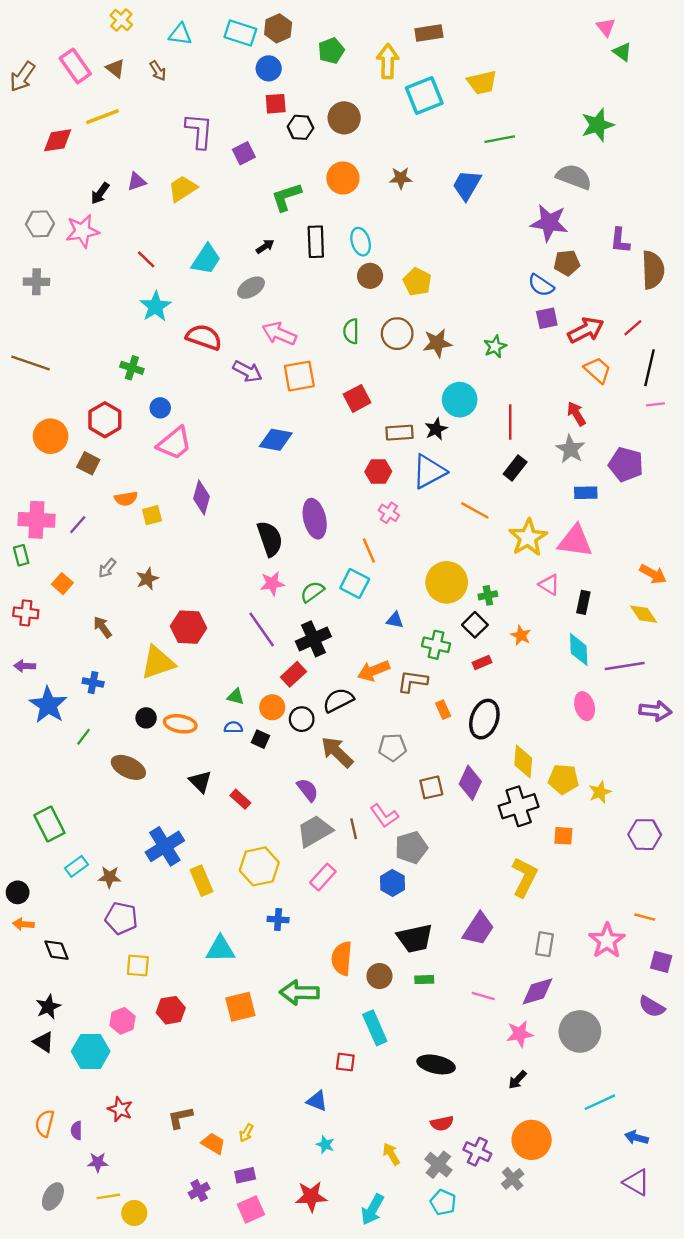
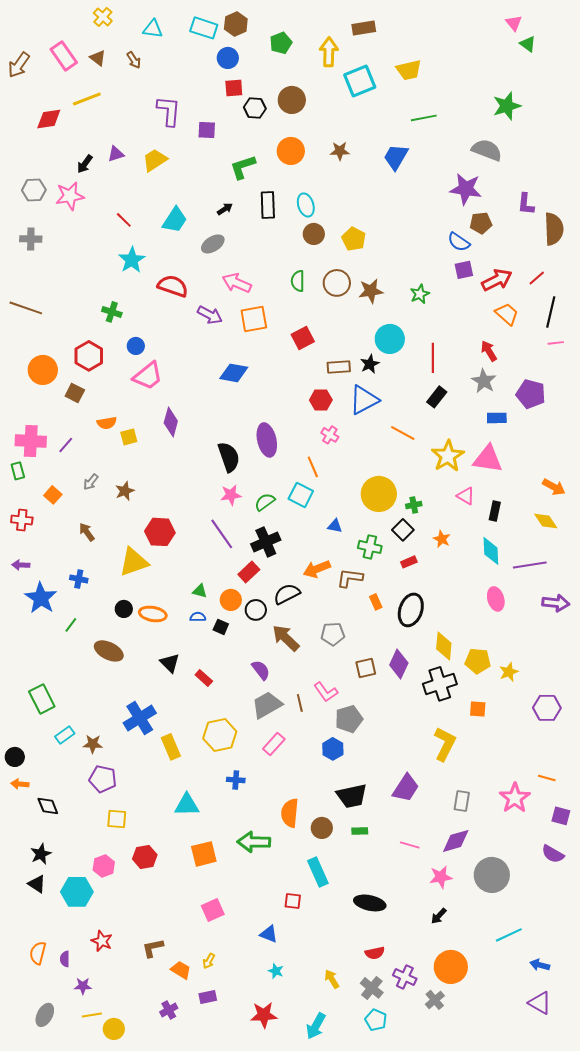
purple square: (244, 153) -> (207, 130), turned 30
pink square: (251, 1209) -> (213, 910), moved

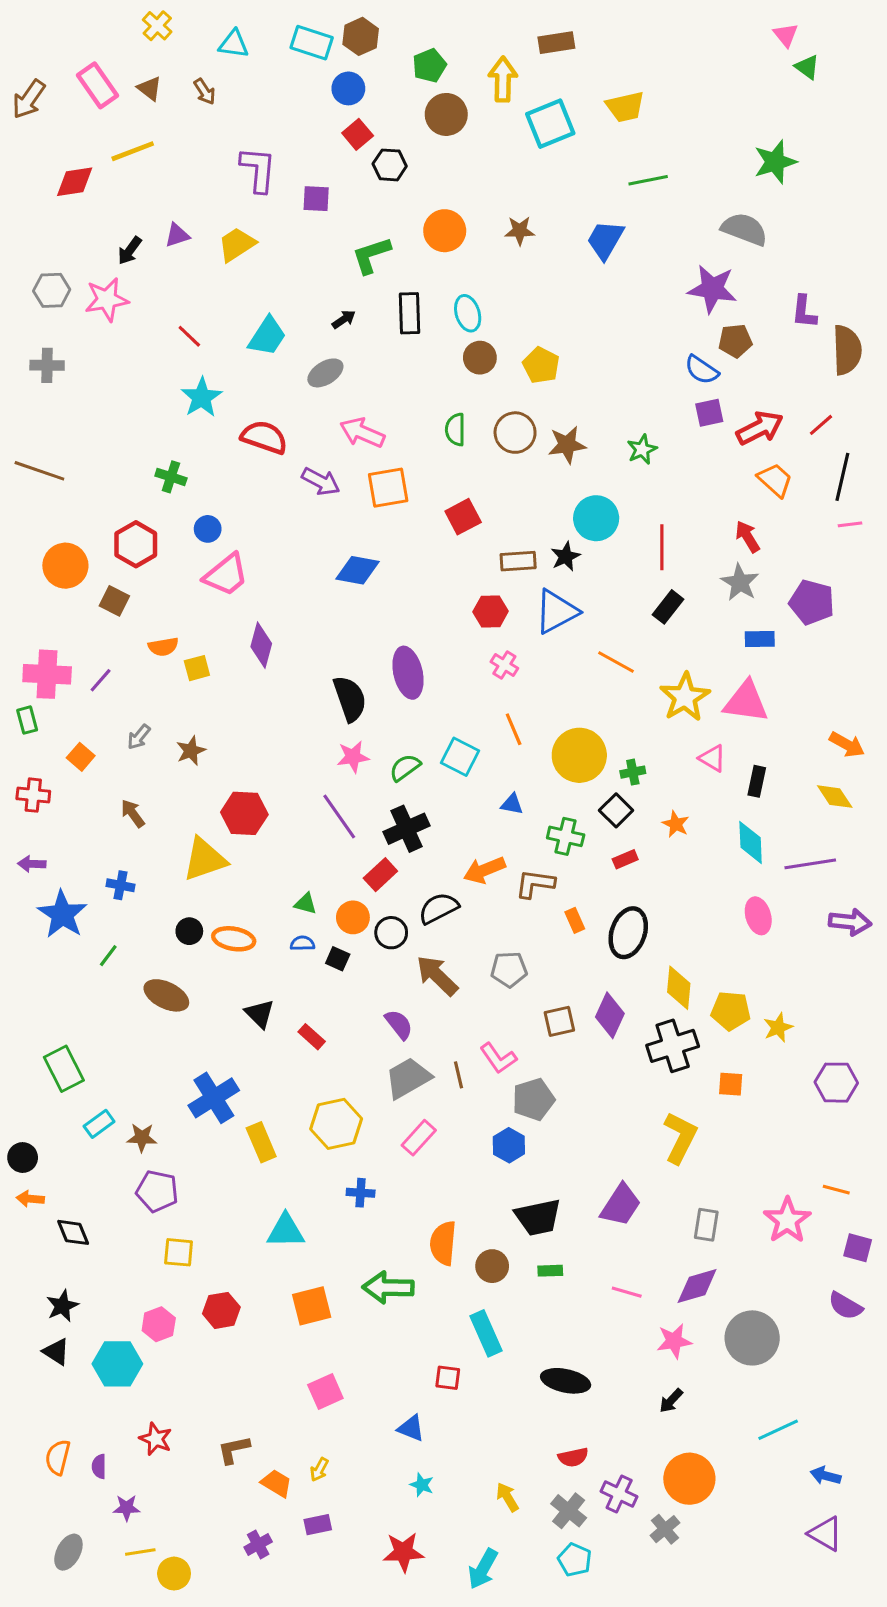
red square: (234, 88) -> (358, 134), turned -36
brown circle: (292, 100) -> (446, 114), moved
orange line: (313, 467) -> (514, 729), moved

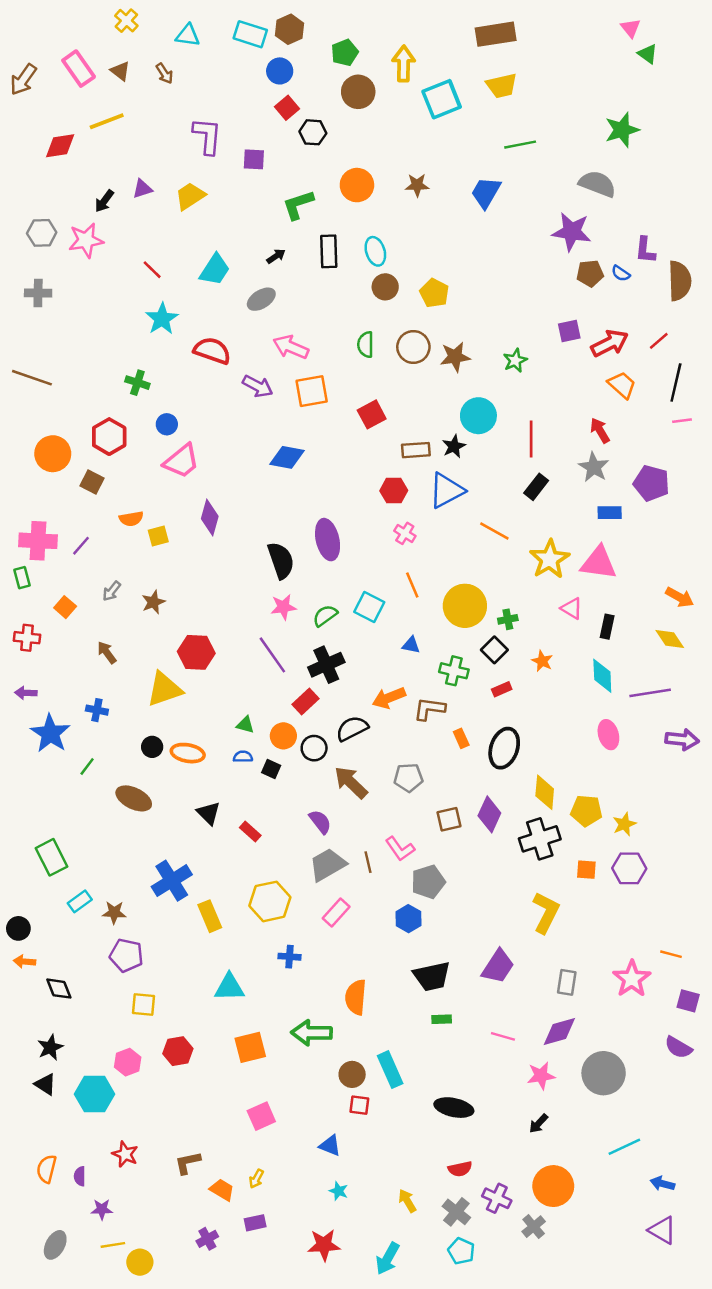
brown rectangle: (556, 43) -> (496, 34), moved, size x1.4
blue semicircle: (702, 370) -> (621, 273), moved, size x0.7
purple hexagon: (836, 1083) -> (629, 868), moved
brown circle: (492, 1266) -> (352, 1074), moved

